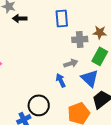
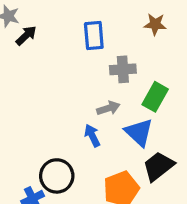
black arrow: (20, 18) -> (26, 36), turned 136
brown star: (100, 32) -> (155, 24), moved

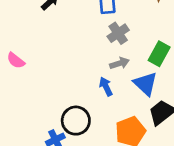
gray cross: (123, 69) -> (118, 33), moved, turned -30

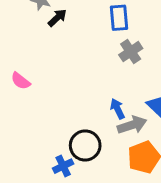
gray arrow: (120, 63) -> (132, 125), moved, size x1.4

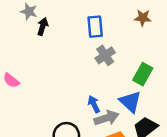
black arrow: (57, 18) -> (43, 27), turned -30

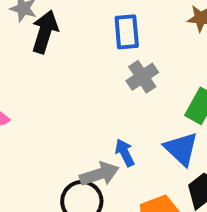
black arrow: (43, 27) -> (45, 32), size x1.5
gray arrow: (106, 118) -> (99, 174), moved

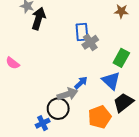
blue rectangle: (127, 32) -> (82, 32), moved
blue arrow: (125, 153) -> (81, 83), turned 72

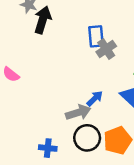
black circle: (58, 109) -> (87, 138), moved
blue cross: (43, 123) -> (48, 148), turned 32

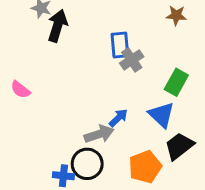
black circle: (87, 138) -> (87, 164), moved

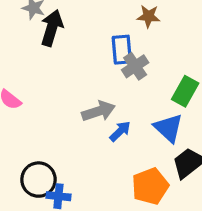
brown star: (176, 15) -> (148, 16), moved
gray arrow: (99, 134) -> (98, 111), moved
black circle: (87, 164) -> (38, 180), moved

